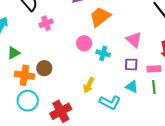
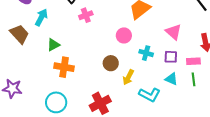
cyan cross: (103, 53) -> (146, 53), moved
brown circle: (44, 68) -> (111, 63), moved
cyan circle: (28, 101) -> (56, 102), moved

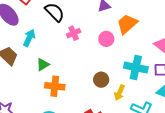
pink circle: (124, 35) -> (106, 39), moved
cyan cross: (146, 53) -> (136, 67), size x1.6

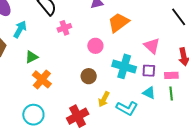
pink circle: (106, 39) -> (95, 46), moved
orange cross: (55, 86) -> (42, 79), turned 30
yellow arrow: (119, 93) -> (104, 99), moved

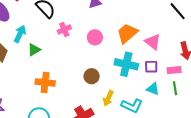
orange trapezoid: (119, 22) -> (127, 33), moved
pink circle: (95, 46) -> (95, 37), moved
green triangle: (32, 57) -> (34, 50), moved
orange cross: (42, 79) -> (45, 82), turned -30

